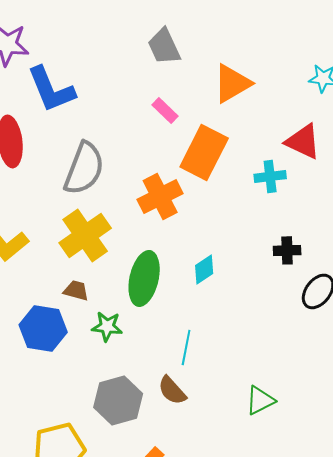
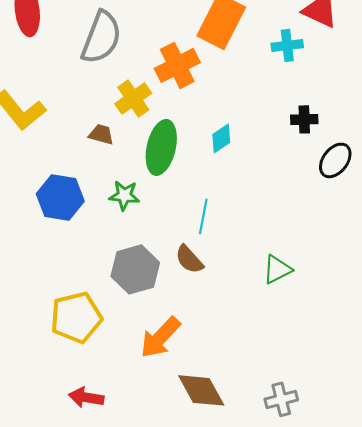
yellow cross: (85, 235) -> (133, 98), moved, size x0.7
brown trapezoid: (76, 290) -> (101, 134), moved

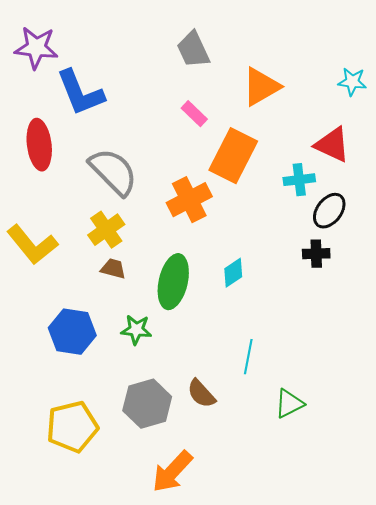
gray semicircle: (101, 37) -> (113, 172), turned -66
yellow cross: (133, 98) -> (106, 230), moved
black ellipse: (335, 160) -> (329, 211), moved
cyan line: (203, 216) -> (248, 357), moved
yellow pentagon: (76, 317) -> (72, 427), moved

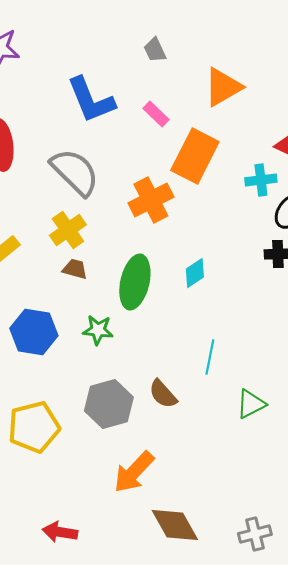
gray trapezoid: (193, 50) -> (155, 50), size x0.7
blue L-shape: (80, 93) -> (91, 100), moved

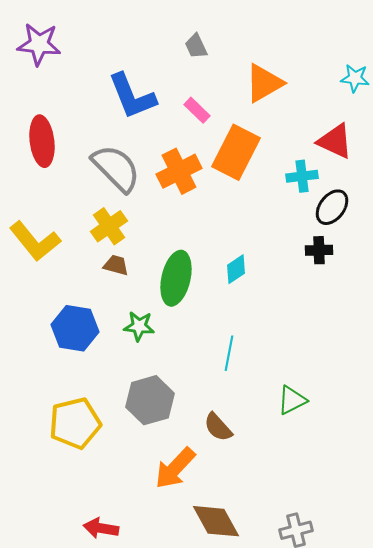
orange cross: (151, 200) -> (179, 171), moved
cyan line: (210, 357) -> (229, 353), moved
brown semicircle: (163, 394) -> (218, 427), moved

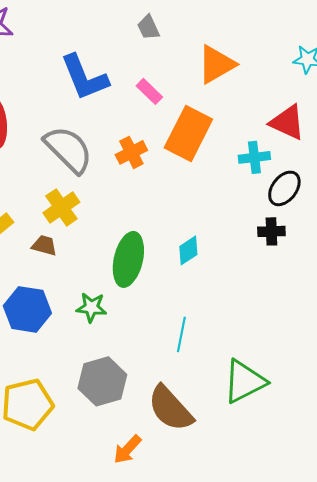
orange cross: (179, 171) -> (131, 152), size x0.7
brown trapezoid: (116, 265) -> (44, 245), moved
green triangle: (292, 400) -> (244, 381), size x1.5
brown semicircle: (218, 427) -> (170, 408), size x1.6
orange arrow: (175, 468) -> (127, 449), size x0.7

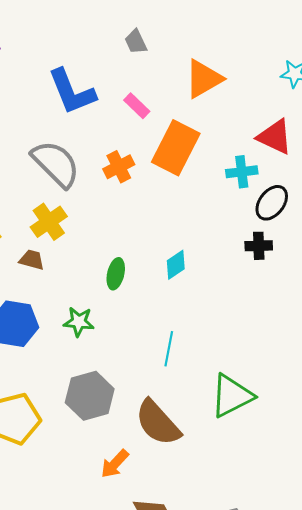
green ellipse: (128, 259) -> (116, 274), size x0.6

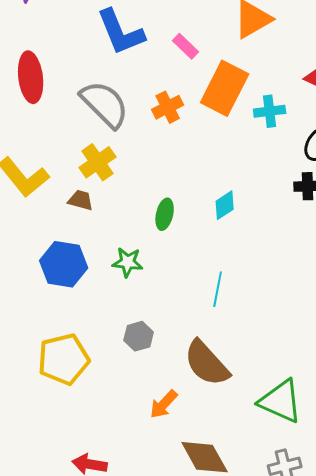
cyan cross: (242, 172) -> (270, 111), moved
gray hexagon: (90, 396) -> (139, 336), size x0.6
green triangle: (232, 396) -> (281, 401), moved, turned 51

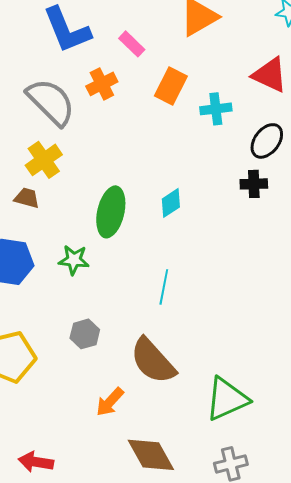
orange rectangle: (225, 88) -> (171, 86), size x0.7
orange cross: (168, 107) -> (102, 84), moved
green ellipse: (165, 214) -> (111, 212), size x1.6
green triangle: (281, 401) -> (227, 399), turned -48

